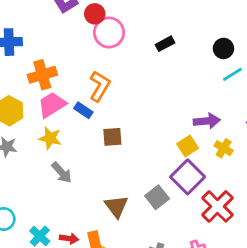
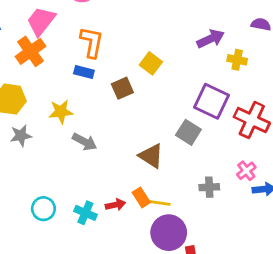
pink trapezoid: (52, 105) -> (41, 21), moved
yellow square: (188, 146) -> (151, 63), moved

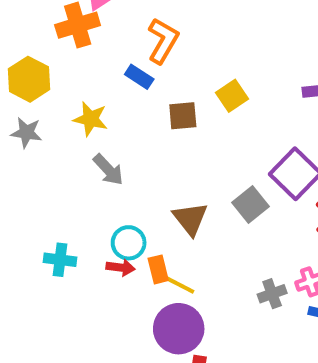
gray cross: (209, 187) -> (272, 294), moved, turned -36
cyan circle: (43, 209) -> (129, 243), moved
cyan cross: (85, 213) -> (60, 260), moved, turned -35

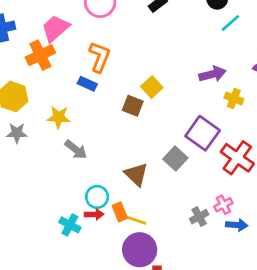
brown square: (183, 116) -> (133, 106), moved, turned 35
cyan cross: (60, 260) -> (70, 225), moved, turned 30

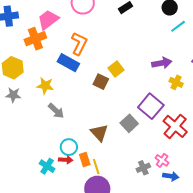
blue rectangle: (87, 84) -> (68, 63), size x1.5
pink cross: (223, 205) -> (162, 160), turned -32
yellow line: (136, 220) -> (96, 167), turned 49

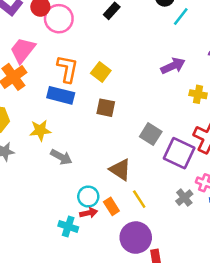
yellow square: (116, 69) -> (101, 72), moved
yellow cross: (176, 82) -> (198, 94), moved
purple square: (151, 106) -> (179, 153), moved
gray square: (129, 123) -> (151, 134), moved
yellow line: (96, 167) -> (139, 199), moved

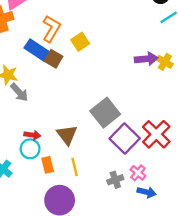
yellow cross: (198, 94) -> (165, 62), moved
brown square: (106, 108) -> (53, 59), moved
gray square: (151, 134) -> (105, 113), size x1.4
gray arrow: (61, 157) -> (19, 92), moved
red arrow: (89, 213) -> (32, 135), moved

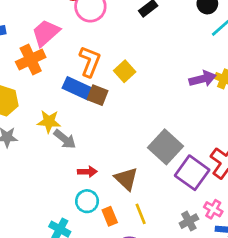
red arrow: (32, 135) -> (87, 172), moved

